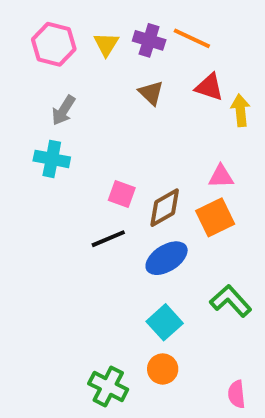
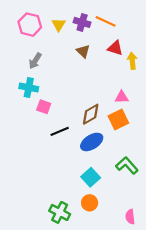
pink square: (122, 194) -> (44, 107), moved

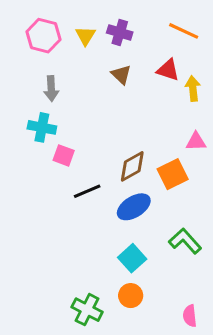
orange line: (106, 21) -> (184, 31), moved
gray arrow: (35, 61) -> (51, 89), turned -35
pink triangle: (122, 97) -> (196, 141), moved

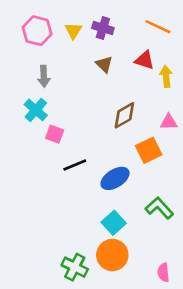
cyan cross: (42, 127) -> (36, 110), turned 30
brown diamond: (132, 166) -> (124, 115), moved
orange circle: (131, 296) -> (112, 255), size x1.5

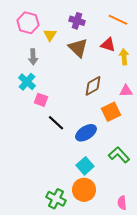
yellow triangle: (73, 31) -> (50, 35), moved
brown triangle: (104, 64) -> (78, 48), size x1.5
black line: (75, 165) -> (56, 123), turned 66

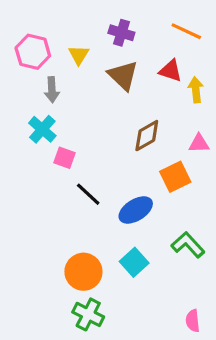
pink hexagon: (28, 23) -> (33, 52), moved
orange circle: (84, 190) -> (83, 272), moved

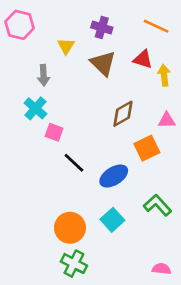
pink hexagon: (33, 52) -> (20, 25), moved
pink semicircle: (193, 321) -> (161, 269), turned 102

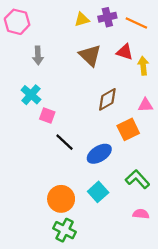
purple cross: (102, 27) -> (107, 17), moved, turned -30
yellow triangle: (66, 46) -> (82, 20), moved, turned 42
gray arrow: (43, 75) -> (38, 55), moved
pink semicircle: (161, 269) -> (141, 214), moved

